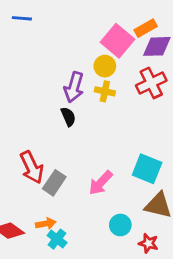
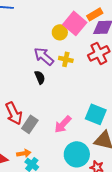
yellow circle: (105, 66) -> (60, 32), moved
purple arrow: (74, 87) -> (44, 56), turned 115
cyan circle: (120, 225) -> (77, 154), size x1.6

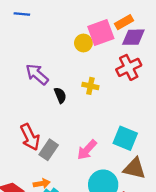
pink square: (75, 23) -> (101, 33), turned 30
purple arrow: (44, 56) -> (37, 74), moved
yellow cross: (66, 59) -> (90, 86), moved

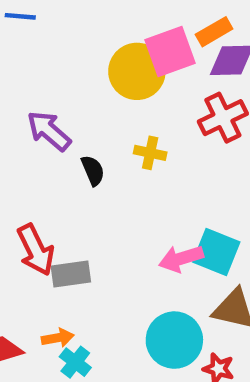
yellow circle: (83, 43) -> (137, 71), size x1.6
gray rectangle: (49, 150) -> (71, 274), turned 48
pink arrow: (87, 150) -> (181, 259), moved, turned 30

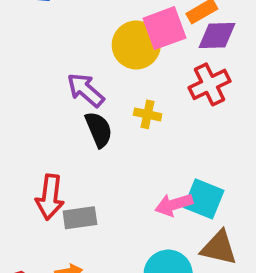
purple arrow: (49, 131) -> (86, 90), moved
black semicircle: (93, 170) -> (99, 129), size x1.4
red arrow: (36, 250) -> (50, 197), turned 33

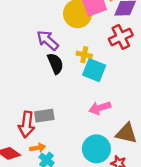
red arrow: (50, 197) -> (27, 124), moved
cyan square: (204, 199) -> (94, 70), moved

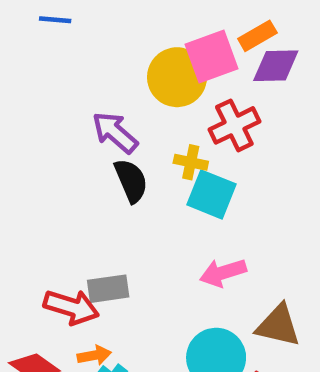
red cross: (121, 37) -> (234, 125), moved
red arrow: (27, 124) -> (71, 307), turned -80

